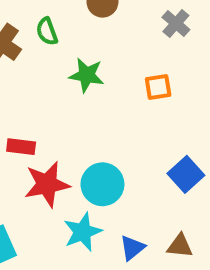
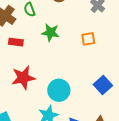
red rectangle: (21, 147) -> (16, 42), moved
red star: (47, 184) -> (23, 78), moved

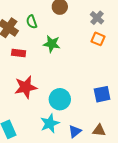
orange square: (88, 39) -> (98, 39), moved, turned 32
blue square: (103, 85) -> (102, 94), turned 30

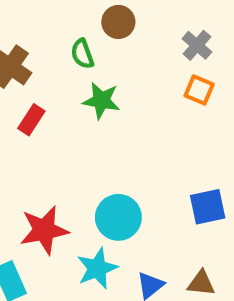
green semicircle: (32, 22) -> (82, 54), moved
red rectangle: (19, 53) -> (31, 120), turned -64
red star: (26, 87) -> (44, 230), moved

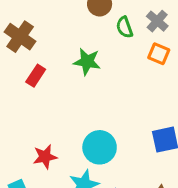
green semicircle: (82, 54) -> (125, 27), moved
red star: (44, 230) -> (45, 157), size x0.7

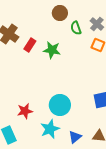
red rectangle: (36, 76) -> (30, 45), moved

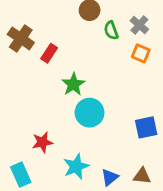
green star: (52, 50) -> (73, 84), moved, turned 30
cyan circle: (60, 105) -> (90, 113), moved

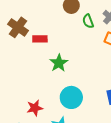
red rectangle: (49, 53) -> (40, 39), turned 56
cyan circle: (90, 113) -> (71, 97), moved

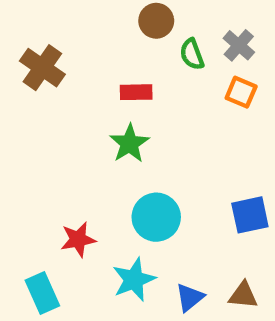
red rectangle: (40, 39) -> (136, 92), moved

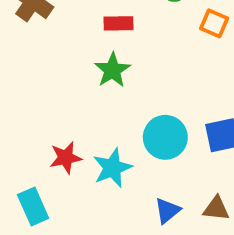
cyan circle: (156, 217) -> (165, 137), moved
cyan star: (134, 280) -> (112, 168), moved

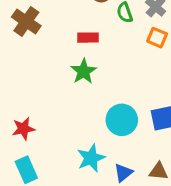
red star: (66, 158) -> (23, 129), moved
cyan star: (112, 168) -> (91, 158), moved

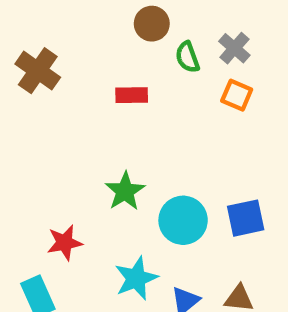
green star: (84, 71) -> (125, 191), moved
red star: (23, 129) -> (65, 243), moved

